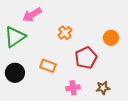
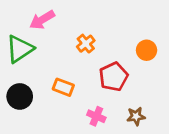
pink cross: (73, 88) -> (96, 116), turned 32

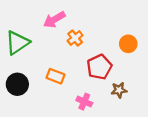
pink arrow: (42, 20) -> (54, 20), moved
brown star: (136, 116) -> (119, 90), moved

